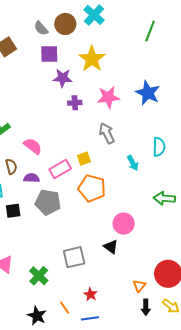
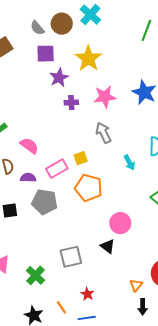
purple star: (63, 78) -> (59, 78), turned -30

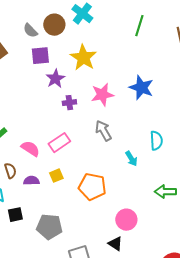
yellow square: (81, 158) -> (56, 176), moved
pink rectangle: (57, 169) -> (59, 143), moved
gray pentagon: (45, 202) -> (49, 227), moved

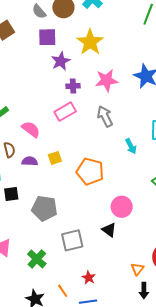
pink rectangle: (59, 143) -> (65, 112), moved

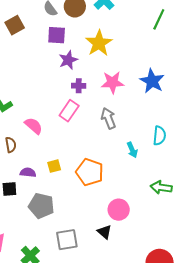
pink rectangle: (65, 112) -> (69, 111), turned -30
yellow square: (55, 158) -> (54, 166), moved
purple semicircle: (30, 161) -> (28, 172), moved

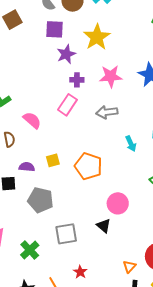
gray arrow: (108, 118) -> (107, 112), turned -75

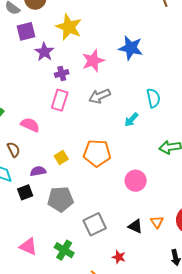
cyan arrow: (131, 144) -> (131, 120), turned 84
black triangle: (104, 226) -> (135, 226), moved
orange triangle: (129, 267) -> (157, 222), moved

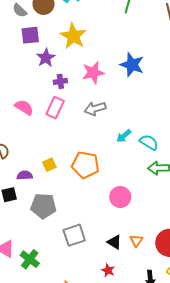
cyan semicircle: (153, 98) -> (149, 142), moved, turned -54
pink semicircle: (30, 125) -> (24, 107), moved
green cross: (64, 250) -> (30, 259), moved
red star: (119, 257) -> (108, 270), moved

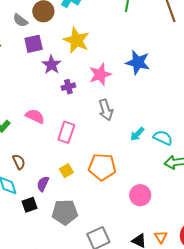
pink rectangle: (55, 108) -> (66, 132), moved
gray arrow: (95, 109) -> (106, 110), turned -85
purple semicircle: (25, 175) -> (43, 184), turned -56

